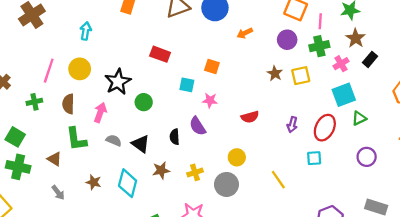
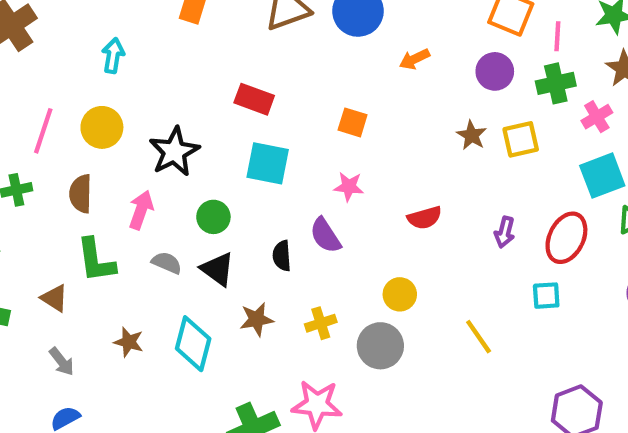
cyan square: (187, 85) -> (268, 163), moved, size x1.5
green circle: (144, 102) -> (213, 217), moved

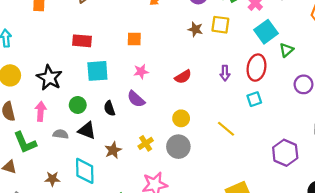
yellow square: (521, 139) -> (220, 25), turned 36
black semicircle: (282, 256) -> (109, 108), moved

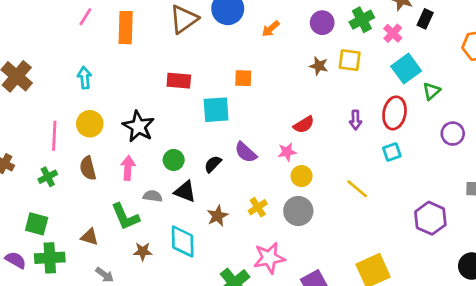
cyan square: (97, 71) -> (216, 110), moved
pink star: (141, 72) -> (287, 152), moved
black semicircle: (109, 108) -> (213, 164), turned 64
green L-shape: (25, 143) -> (125, 217), moved

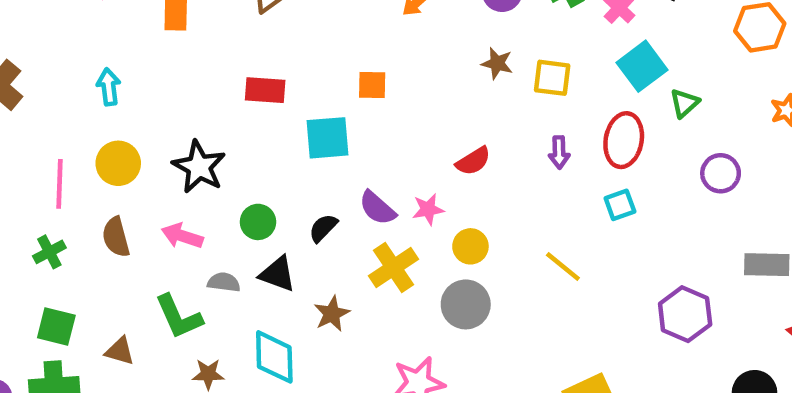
yellow square: (350, 60) -> (552, 78), moved
pink star: (287, 152) -> (428, 209), moved
pink arrow: (128, 168) -> (182, 236), turned -75
yellow cross: (258, 207) -> (393, 267), moved, size x1.5
green square: (37, 224) -> (56, 327), moved

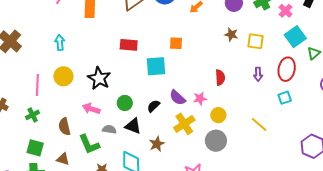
red semicircle: (473, 161) -> (220, 77), turned -63
brown semicircle: (116, 237) -> (64, 127), moved

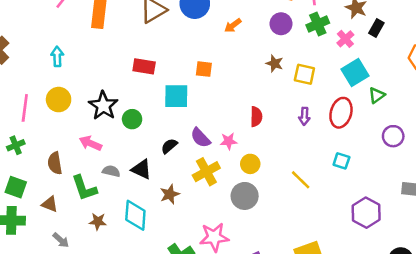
cyan square: (285, 98) -> (341, 161), moved, turned 32
green circle: (125, 103) -> (132, 119), moved

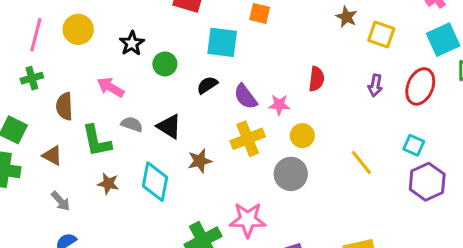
black star: (103, 106) -> (132, 43), size x0.7
green cross: (16, 145) -> (32, 78), moved
black semicircle: (169, 146) -> (207, 85), moved
purple hexagon: (366, 213) -> (427, 182), moved

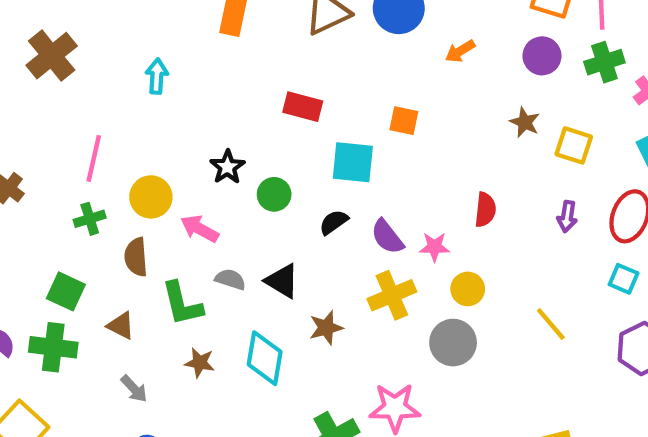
yellow circle: (78, 29) -> (151, 197), moved
cyan square: (414, 145) -> (624, 279), moved

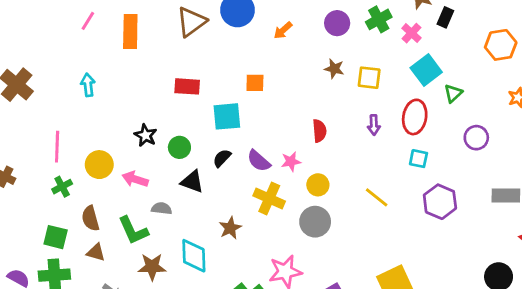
brown semicircle: (136, 257) -> (90, 218), moved
black triangle: (282, 281) -> (192, 182), moved
yellow cross: (392, 295) -> (269, 198), turned -32
brown star: (200, 363) -> (152, 267), size x1.4

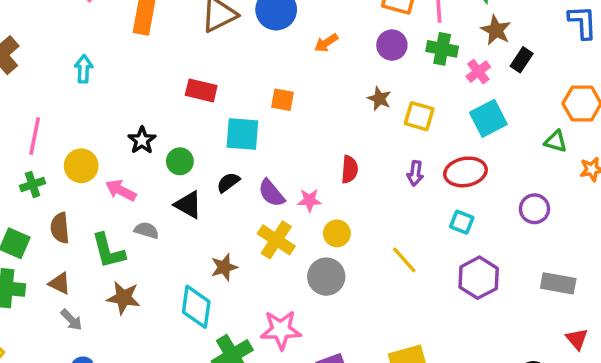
green cross: (379, 19) -> (442, 49), turned 30
green triangle: (453, 93) -> (556, 141), moved, turned 48
red ellipse: (415, 117) -> (465, 172), turned 60
brown triangle: (96, 252) -> (60, 283), moved
cyan diamond: (194, 256) -> (196, 307), moved

